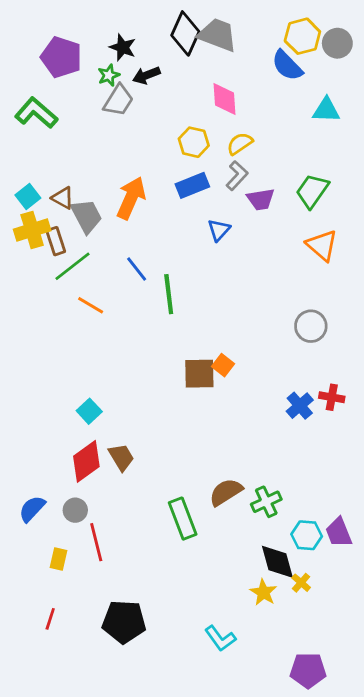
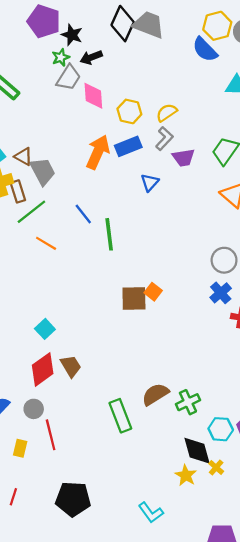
purple pentagon: (61, 57) -> (44, 21), moved
pink diamond: (224, 99) -> (93, 96), moved
orange arrow: (131, 198) -> (98, 152), moved
blue cross: (300, 406) -> (221, 293), moved

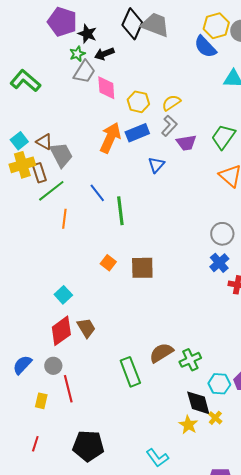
orange line: (46, 243) -> (64, 219), turned 66
orange square: (153, 292) -> (108, 263), moved

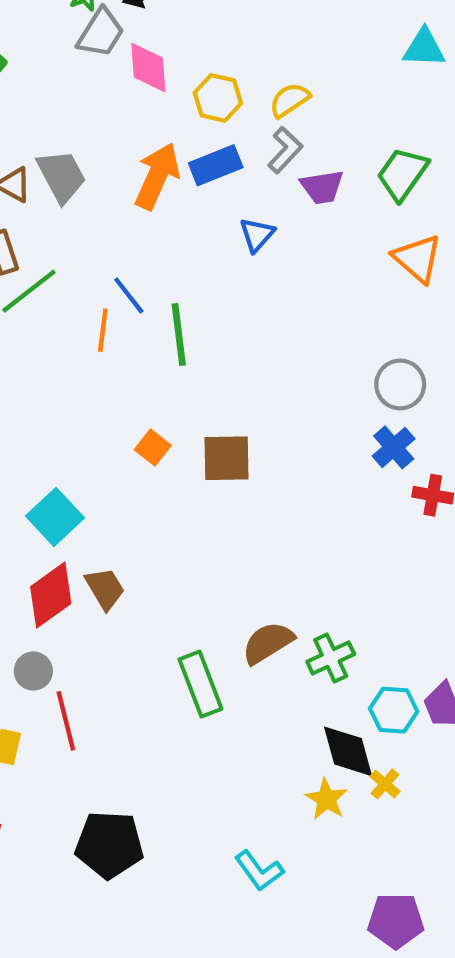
gray trapezoid: (61, 155) -> (62, 176), moved
orange line: (64, 219) -> (103, 330), moved
cyan square: (63, 295) -> (55, 517), size x1.4

